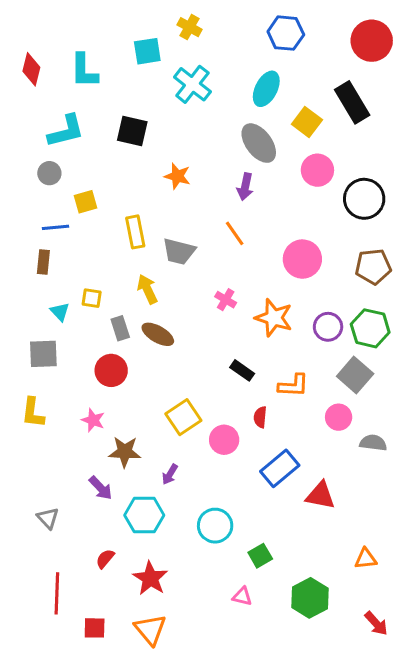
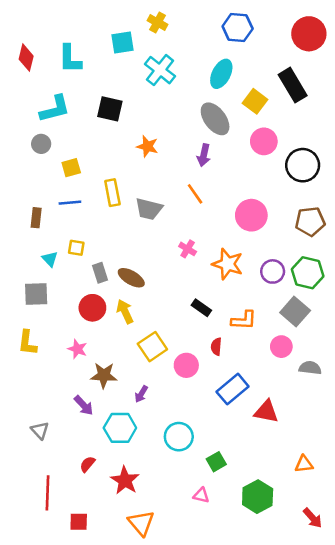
blue line: (55, 227) -> (70, 203), moved
yellow arrow: (147, 289) -> (125, 312), moved
orange triangle: (150, 629) -> (141, 523), moved

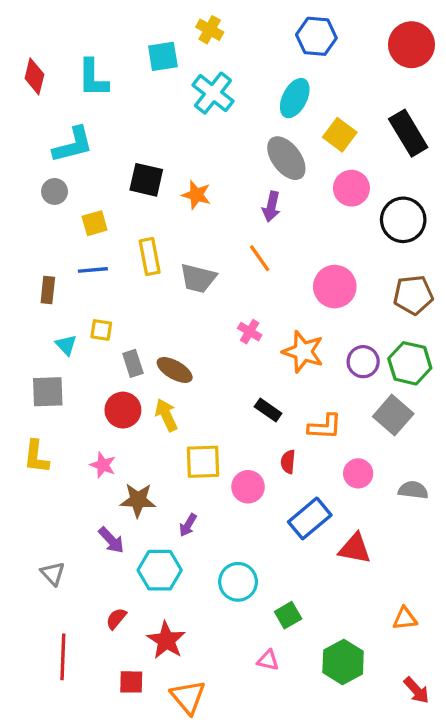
black rectangle: (293, 85) -> (408, 133), moved
black square: (110, 109) -> (146, 180), moved
yellow square: (152, 347) -> (203, 462), turned 32
pink circle: (281, 347) -> (358, 473), moved
red square: (79, 522) -> (131, 682), moved

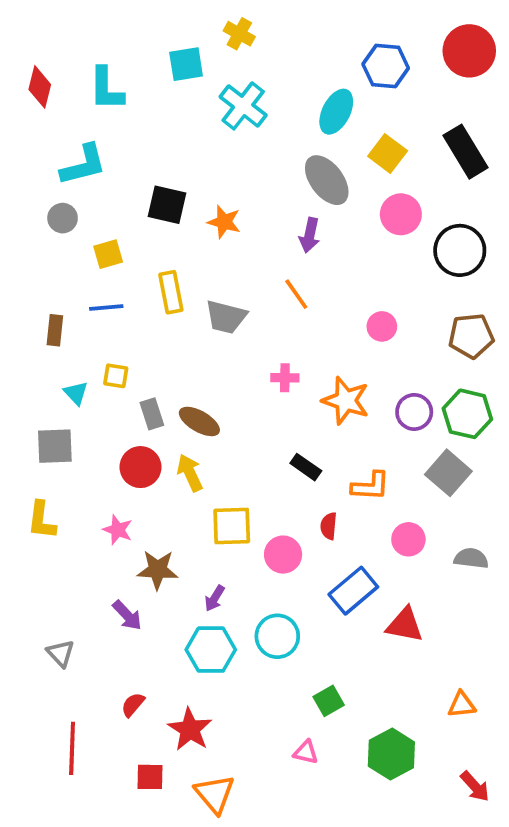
blue hexagon: (316, 36) -> (386, 66), moved
pink circle: (335, 287) -> (382, 326), size x0.6
pink cross: (250, 332) -> (285, 378), turned -30
cyan hexagon: (160, 570) -> (211, 650), moved
cyan circle: (238, 582) -> (277, 636), moved

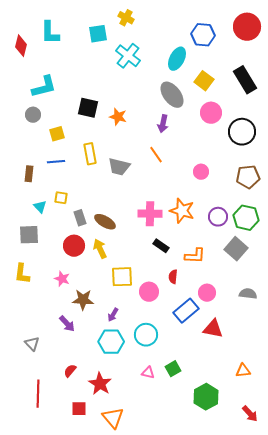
cyan L-shape: (106, 89) -> (50, 33), moved
pink cross: (285, 378) -> (150, 214), moved, size x1.6
pink circle: (408, 539) -> (207, 293), moved
pink triangle: (306, 752) -> (148, 373), moved

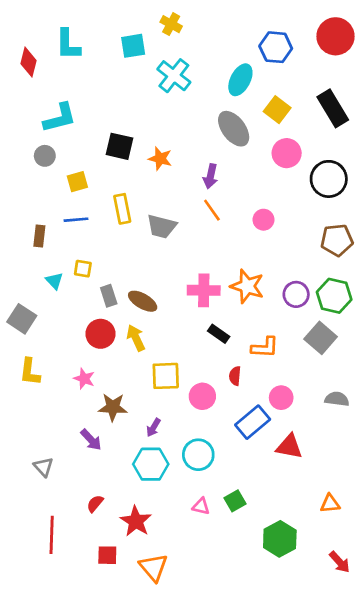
purple arrow: (163, 124) -> (211, 176), moved
pink circle: (201, 172) -> (264, 220), moved
gray square: (29, 235) -> (22, 319), moved, turned 35

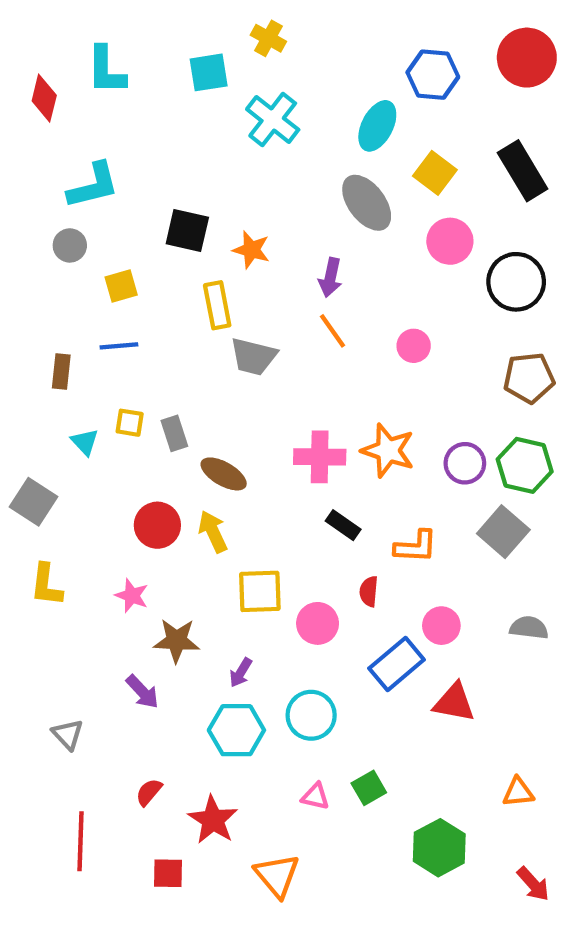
yellow rectangle: (122, 209) -> (217, 305), moved
gray rectangle: (109, 296) -> (174, 433), moved
orange triangle: (153, 567) -> (277, 875), moved

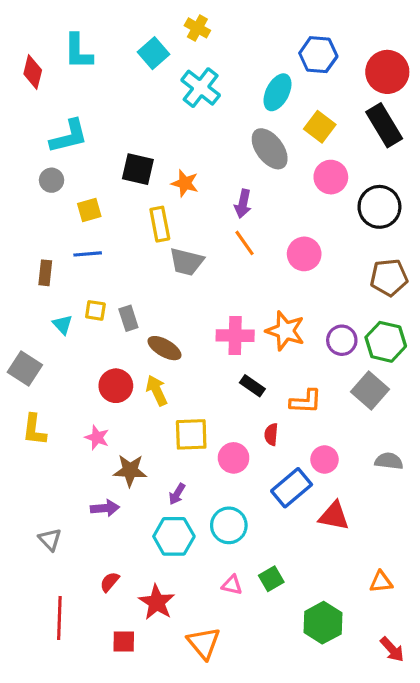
red circle: (527, 58) -> (387, 72), moved
cyan square: (209, 72) -> (154, 53), turned -32
pink circle: (414, 346) -> (304, 254), size x1.4
purple arrow: (142, 692) -> (105, 508), turned -52

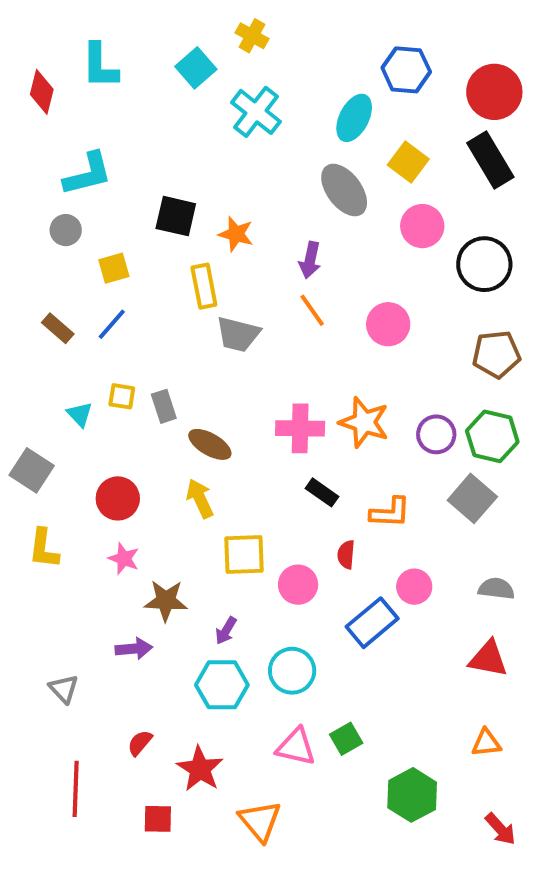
blue line: (88, 254) -> (112, 324), turned -44
brown rectangle: (45, 273) -> (58, 328), moved, turned -55
red circle: (116, 386) -> (118, 498), moved
red triangle: (334, 516) -> (488, 659), moved
pink triangle: (232, 585) -> (296, 747), size x1.5

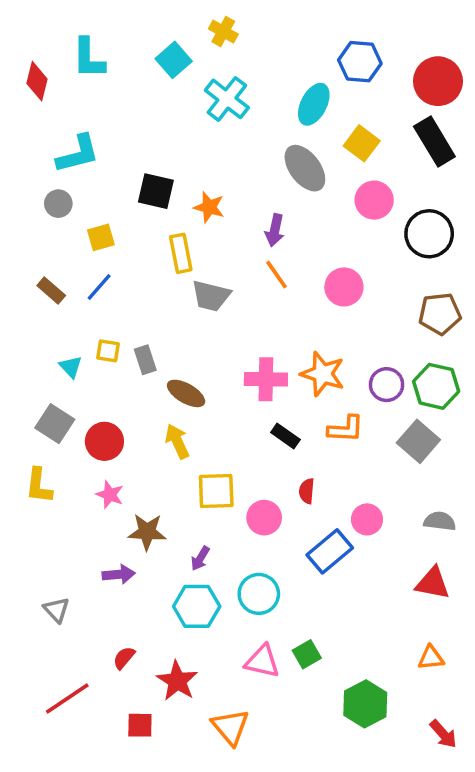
gray square: (32, 470) -> (55, 424), moved
orange L-shape: (390, 512) -> (346, 429), moved
red line: (76, 789) -> (67, 699), turned 54

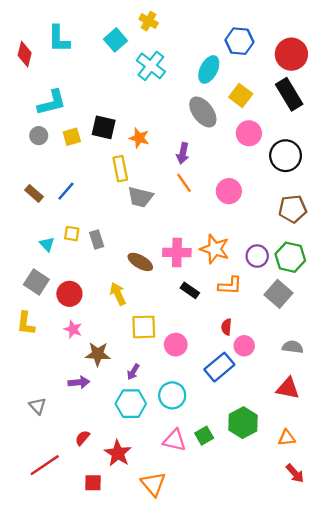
yellow square: (101, 237) -> (72, 137), moved
brown ellipse: (186, 393) -> (140, 262), moved
red semicircle: (307, 491) -> (226, 327), moved
green hexagon: (365, 704) -> (243, 423), moved
red arrow: (443, 734) -> (295, 473), moved

